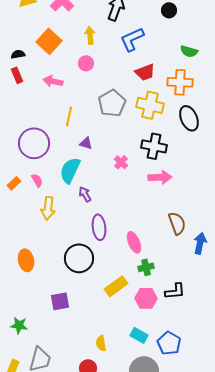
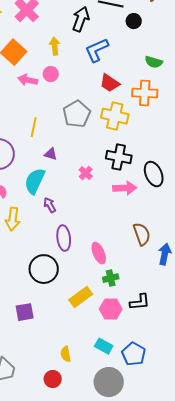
red trapezoid: (145, 72) -> (110, 83), turned 55
pink arrow: (53, 81) -> (28, 80), moved
black ellipse: (189, 118) -> (154, 174), moved

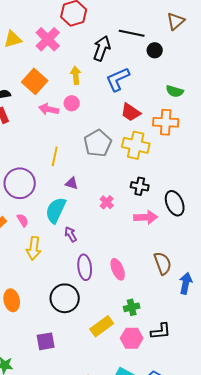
black cross: (119, 157) -> (140, 186), size x0.7
pink ellipse: (99, 253) -> (118, 269), moved

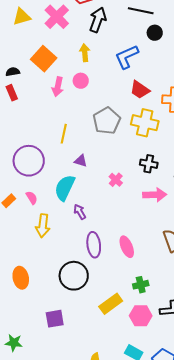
black arrow: (102, 48) -> (98, 20), moved
black circle: (155, 50) -> (155, 33), moved
pink arrow: (49, 109) -> (58, 87), turned -90

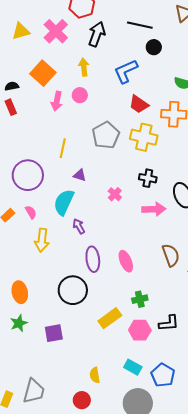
green star: (14, 343) -> (19, 323), moved, turned -30

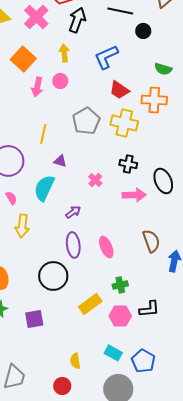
black circle: (154, 47) -> (143, 31), moved
purple arrow: (79, 226) -> (73, 212), moved, turned 84

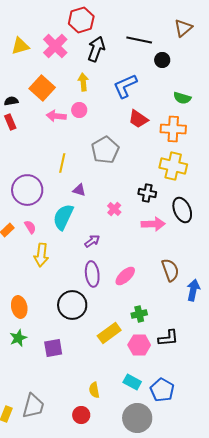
pink arrow: (37, 87) -> (56, 116), turned 84
yellow cross: (124, 123) -> (173, 166), moved
pink ellipse: (106, 247) -> (125, 276), turned 70

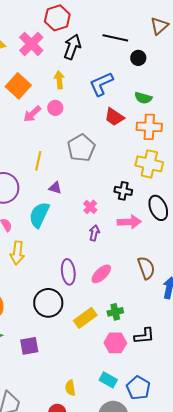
green semicircle: (182, 98) -> (143, 98), moved
pink arrow: (56, 116) -> (32, 114), turned -48
purple arrow: (92, 241) -> (94, 233), moved, turned -42
yellow rectangle: (109, 333) -> (85, 318), moved

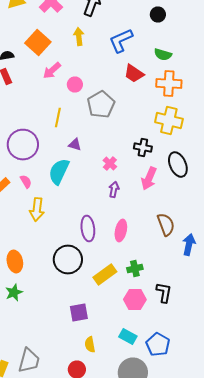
pink circle: (55, 108) -> (75, 84), moved
pink arrow: (129, 222) -> (149, 178), turned 115
pink ellipse: (101, 274) -> (121, 230), turned -35
black L-shape: (144, 336) -> (164, 292), turned -75
purple square: (29, 346) -> (79, 312), moved

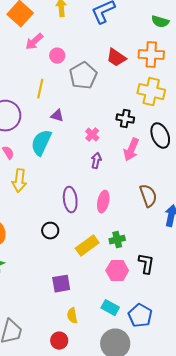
green semicircle: (163, 54) -> (160, 22), moved
red trapezoid: (134, 74) -> (116, 58), moved
black circle: (68, 260) -> (50, 231), size x0.6

